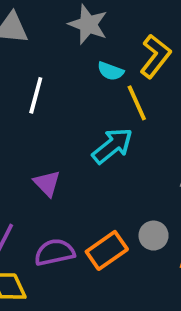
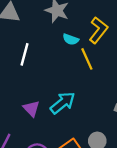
cyan arrow: (112, 146) -> (63, 103), moved

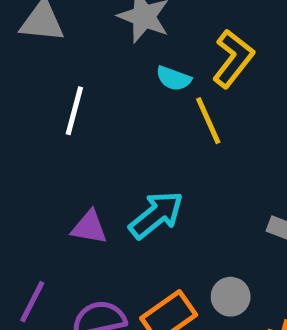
purple triangle: (31, 109) -> (89, 227), turned -36

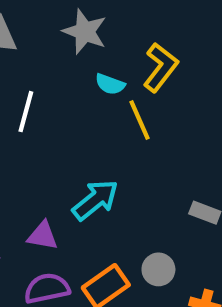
purple triangle: (89, 227) -> (43, 236), moved

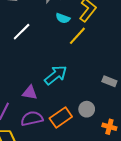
white line: (26, 112) -> (22, 32), turned 30
yellow line: (140, 120) -> (77, 36), turned 66

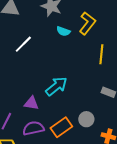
yellow line: (77, 36) -> (101, 54), moved, turned -36

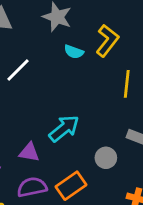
gray circle: (86, 119) -> (106, 158), moved

